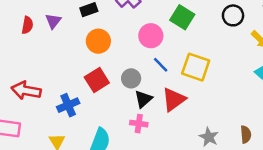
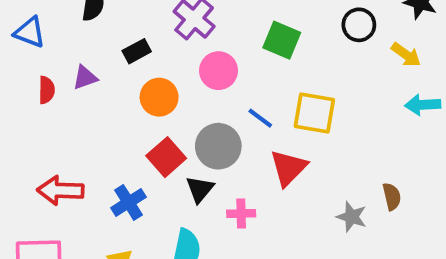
purple triangle: (53, 21) -> (85, 78), turned 42
pink circle: (151, 36) -> (219, 71), moved
gray circle: (131, 78) -> (218, 146), size x1.5
black triangle: (143, 99) -> (200, 189), moved
brown semicircle: (246, 134) -> (392, 196), moved

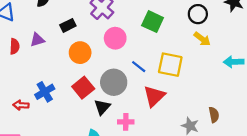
yellow arrow: (406, 55) -> (202, 39), moved
red arrow: (60, 190) -> (21, 105), size x0.6
blue cross: (129, 202) -> (45, 92), moved

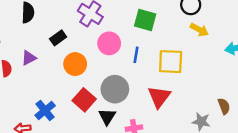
blue line: (139, 67) -> (136, 55), moved, turned 70

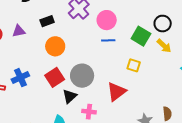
green square: (145, 20) -> (141, 36), moved
pink circle: (109, 43) -> (107, 20), moved
blue line: (136, 55) -> (108, 40), moved, turned 64
yellow square: (171, 62) -> (134, 65), size x0.6

